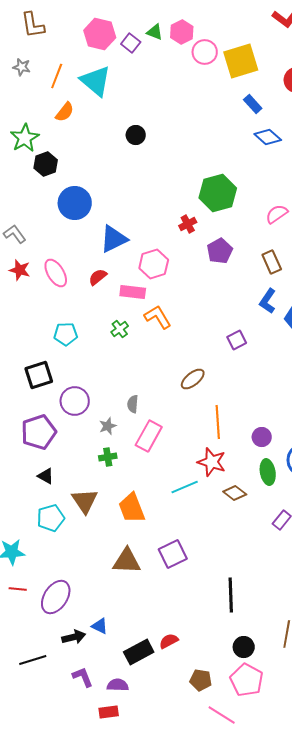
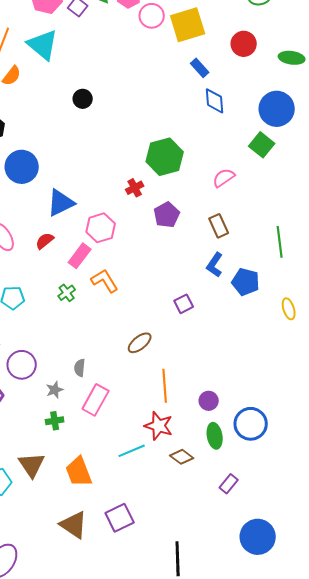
blue diamond: (268, 137) -> (215, 101), turned 44
pink rectangle: (133, 292) -> (80, 256), turned -60
brown triangle: (127, 561) -> (74, 525), turned 32

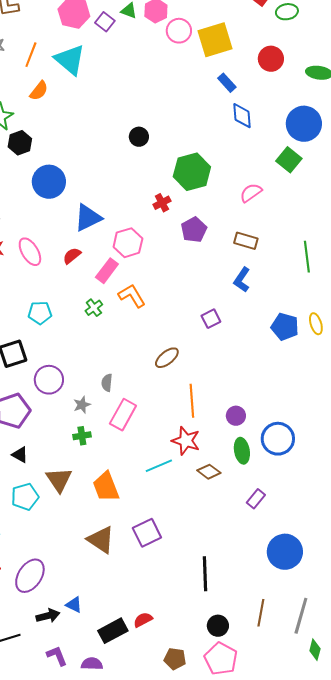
black circle: (83, 99) -> (139, 137), moved
brown rectangle: (219, 226) -> (246, 241), turned -50
blue pentagon: (246, 282) -> (285, 327), moved

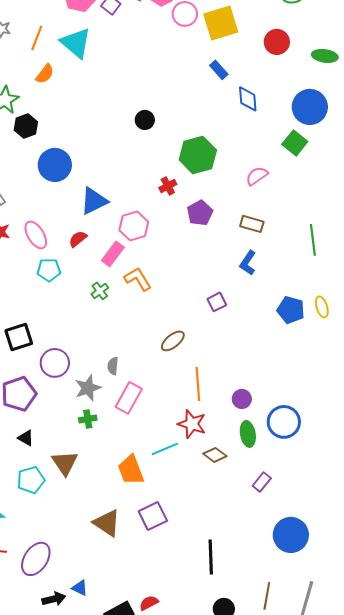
blue rectangle: (227, 83) -> (219, 70), moved
cyan pentagon: (40, 313) -> (49, 270), moved
gray star: (82, 405) -> (88, 388), size x1.5
orange trapezoid: (106, 487) -> (131, 470), moved

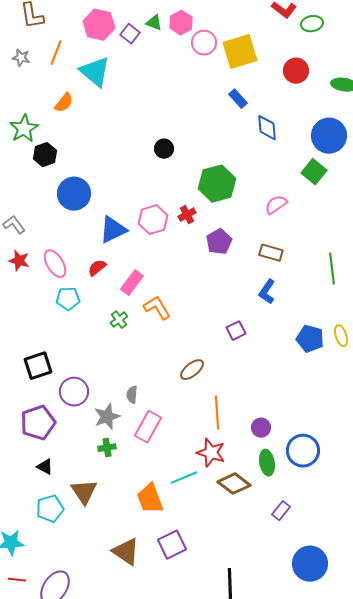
orange line: (37, 38) -> (56, 53), moved
pink hexagon: (134, 226) -> (153, 220), moved
brown diamond: (215, 455) -> (234, 484), size x1.4

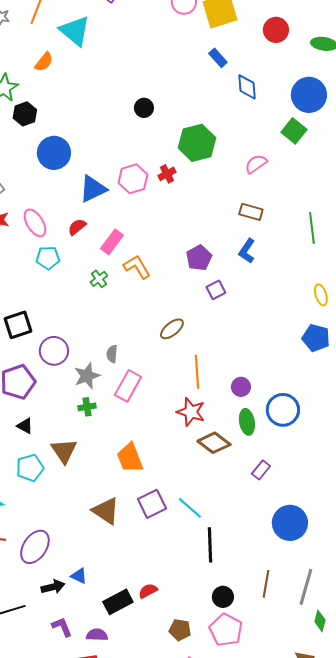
purple pentagon: (219, 242) -> (199, 258), moved
blue pentagon: (310, 339) -> (316, 338), moved
cyan line: (184, 478) -> (190, 508), moved, turned 64

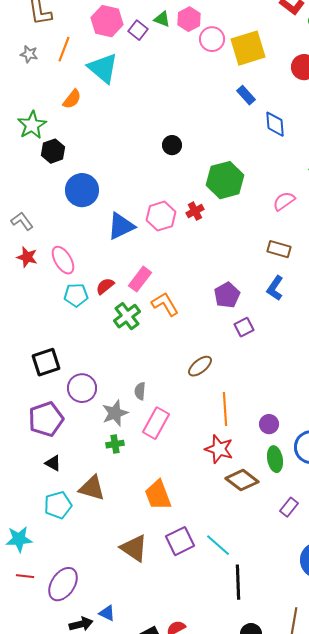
red semicircle: (77, 227) -> (105, 286), moved
green cross: (99, 279) -> (127, 316), size x1.5
brown triangle: (64, 451) -> (92, 488), turned -40

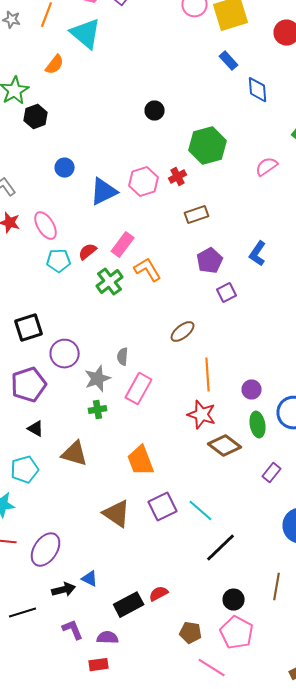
blue circle: (82, 190) -> (65, 168), moved, size x0.6
brown rectangle: (279, 249) -> (197, 215), moved, turned -35
cyan pentagon: (58, 505) -> (25, 470), moved
black line: (238, 582) -> (221, 548), turned 48

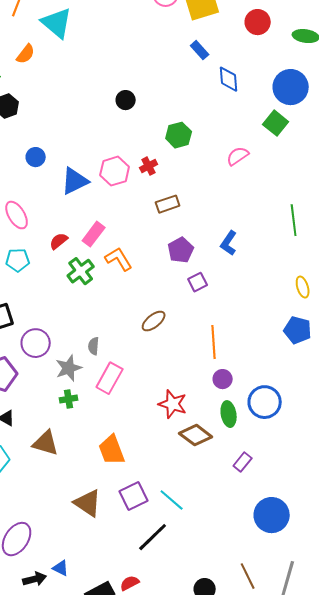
green hexagon: (208, 146) -> (179, 135), size x0.7
cyan pentagon: (59, 261) -> (18, 260), moved
orange line: (208, 375) -> (214, 342), moved
black line: (221, 548) -> (153, 537), moved
brown line: (277, 587) -> (248, 576), turned -36

